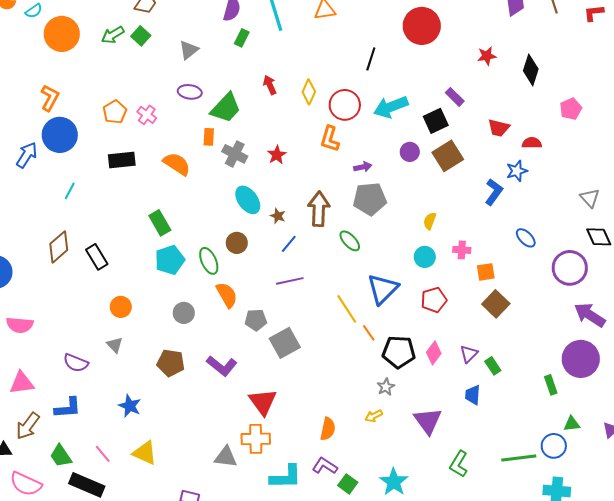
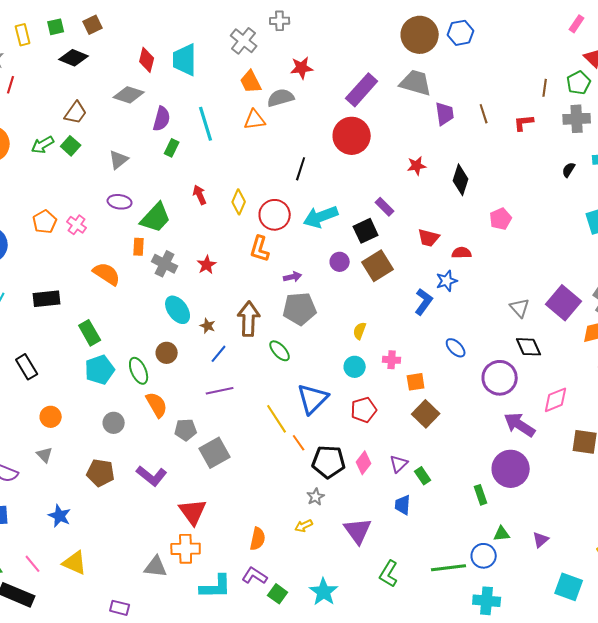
black rectangle: (122, 160) -> (47, 299), moved

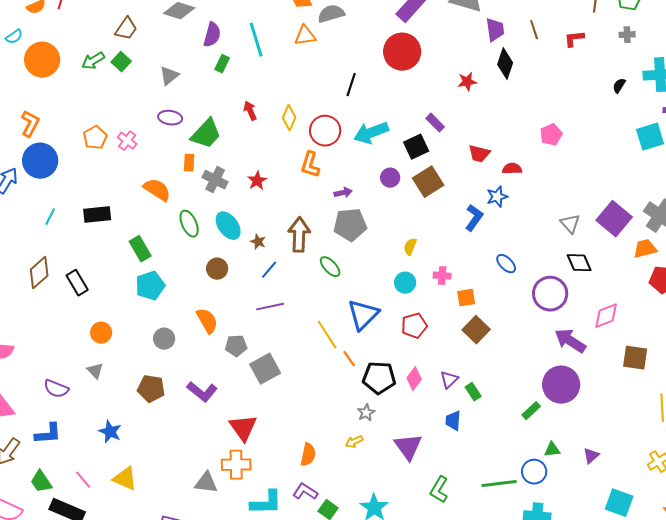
gray cross: (577, 119) -> (627, 35), size x0.6
black diamond: (461, 180) -> (505, 64), moved
green ellipse: (139, 371) -> (189, 224), moved
green rectangle: (481, 495) -> (531, 411), turned 66

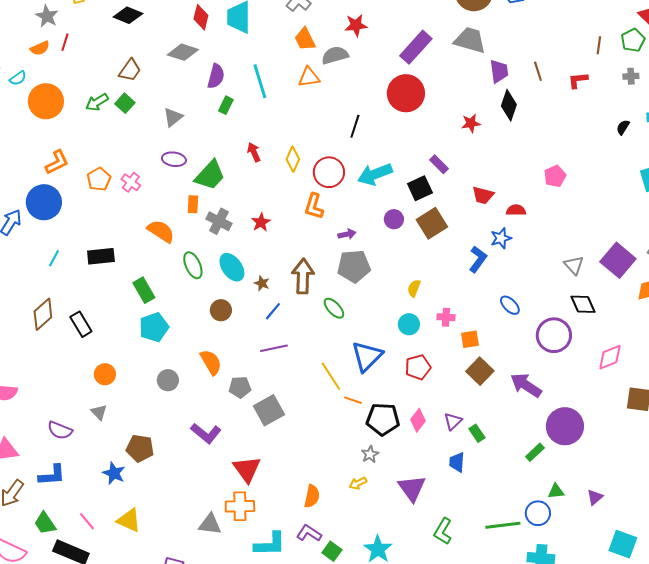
orange L-shape: (30, 124) -> (57, 162), moved, turned 36
purple arrow: (570, 341) -> (526, 385), moved
orange line: (349, 359) -> (353, 400), turned -36
brown pentagon: (151, 389) -> (140, 448), moved

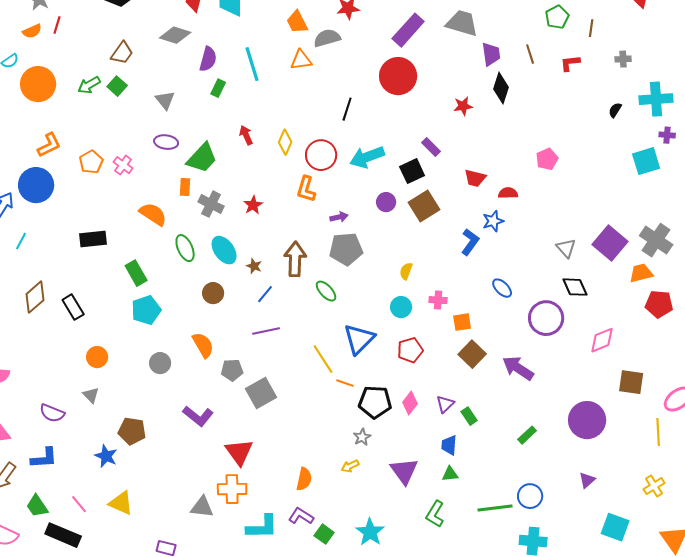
green pentagon: (633, 40) -> (557, 17), moved
gray triangle: (173, 117) -> (165, 100), turned -30
cyan line: (54, 258) -> (21, 241), moved
purple circle: (565, 426) -> (587, 420), moved
green triangle: (556, 491) -> (450, 474), moved

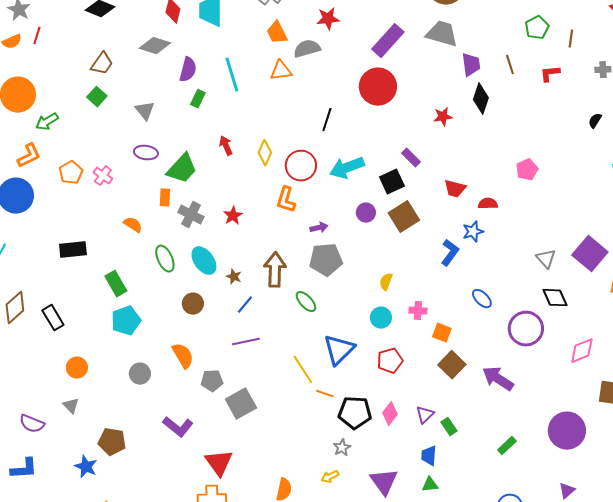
green arrow: (89, 85) -> (47, 122), moved
orange semicircle: (153, 214) -> (133, 225), size x0.7
orange square: (462, 322) -> (442, 333), turned 30

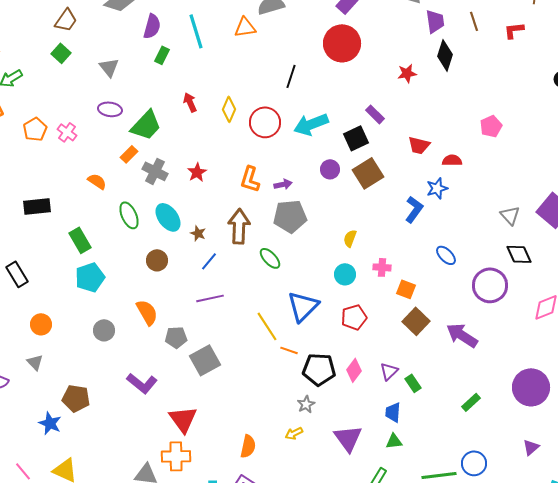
orange rectangle: (165, 198) -> (129, 154), turned 42
orange L-shape: (286, 200) -> (250, 179), moved

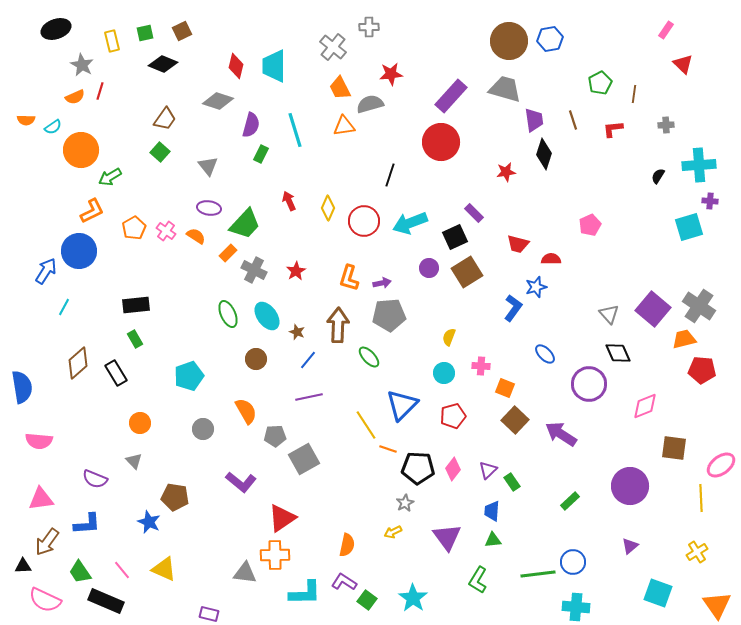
orange semicircle: (97, 181) -> (196, 236), moved
green rectangle: (80, 240) -> (135, 339), moved, size x0.7
red triangle: (183, 419) -> (282, 518), turned 32

